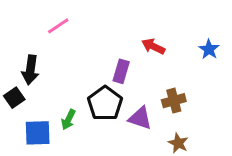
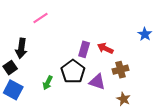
red arrow: (153, 46) -> (105, 48), moved
blue square: (38, 133) -> (13, 90), moved, turned 30

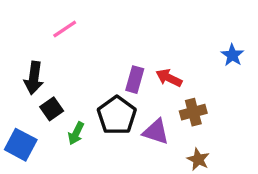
black square: (10, 68) -> (52, 109), moved

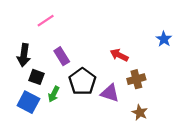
purple rectangle: (135, 80) -> (62, 56), moved, turned -48
black square: (52, 109) -> (36, 77), turned -35
blue square: (21, 145) -> (28, 102), moved

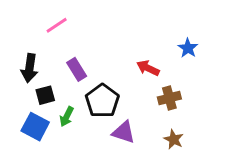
blue star: (164, 39) -> (188, 48), moved
black square: (36, 77) -> (45, 95), turned -35
purple triangle: (110, 93) -> (124, 132), moved

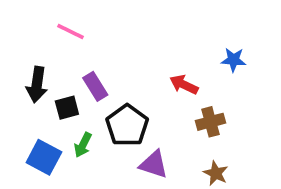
pink line: (57, 25) -> (71, 31), turned 60
blue star: (188, 48) -> (233, 60), turned -30
black square: (45, 95) -> (67, 108), moved

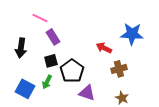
blue star: (233, 60) -> (132, 34), size x1.6
purple rectangle: (95, 86) -> (53, 37), moved
black square: (67, 108) -> (51, 61), moved

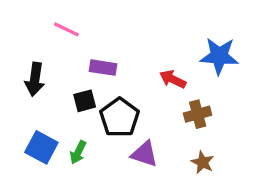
purple rectangle: (53, 37) -> (103, 68), moved, turned -49
green arrow: (47, 82) -> (78, 152), moved

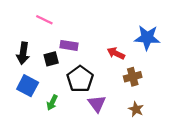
black square: (85, 101) -> (51, 59), moved
blue square: (41, 147) -> (28, 86), moved
purple triangle: (144, 154) -> (97, 104), turned 36

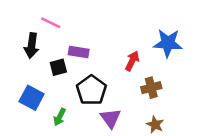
black arrow: (23, 53) -> (32, 46), moved
red arrow: (116, 53) -> (132, 61), turned 90

